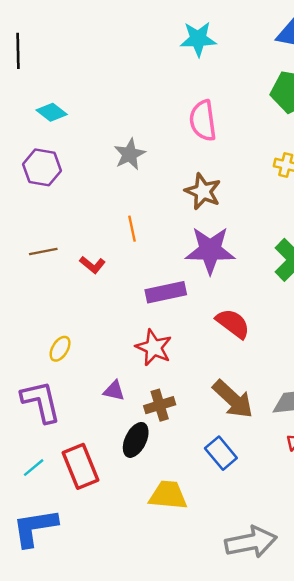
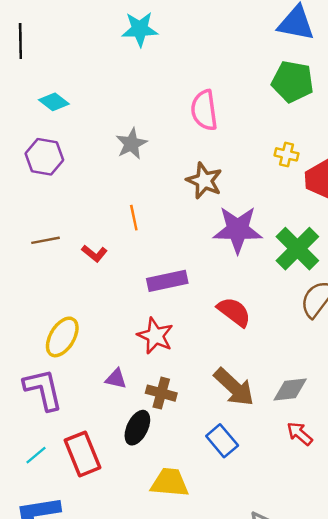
cyan star: (198, 39) -> (140, 29), moved
purple star: (210, 250) -> (238, 230), moved
yellow ellipse: (60, 349) -> (62, 337), size x1.6
brown cross: (160, 405) -> (161, 393), turned 32

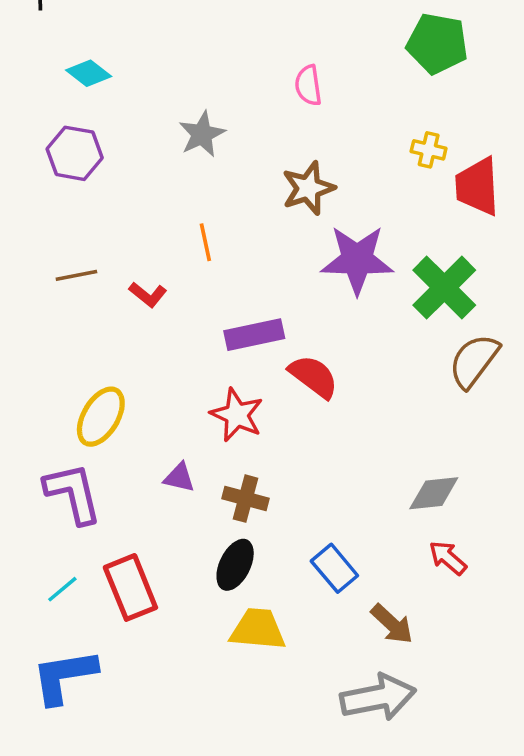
pink semicircle: (204, 110) -> (308, 85), size x0.7
brown star: (204, 181) -> (308, 188), turned 30
red semicircle: (234, 312) -> (314, 377), moved
brown arrow: (234, 387) -> (392, 624), moved, size x0.7
black ellipse: (137, 428) -> (235, 565), moved

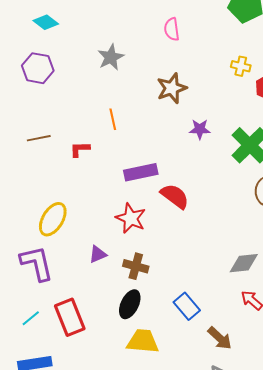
purple star: (357, 260) -> (200, 129), size x0.5
red L-shape: (148, 295) -> (80, 149), turned 140
purple triangle: (179, 478) -> (98, 254), turned -36

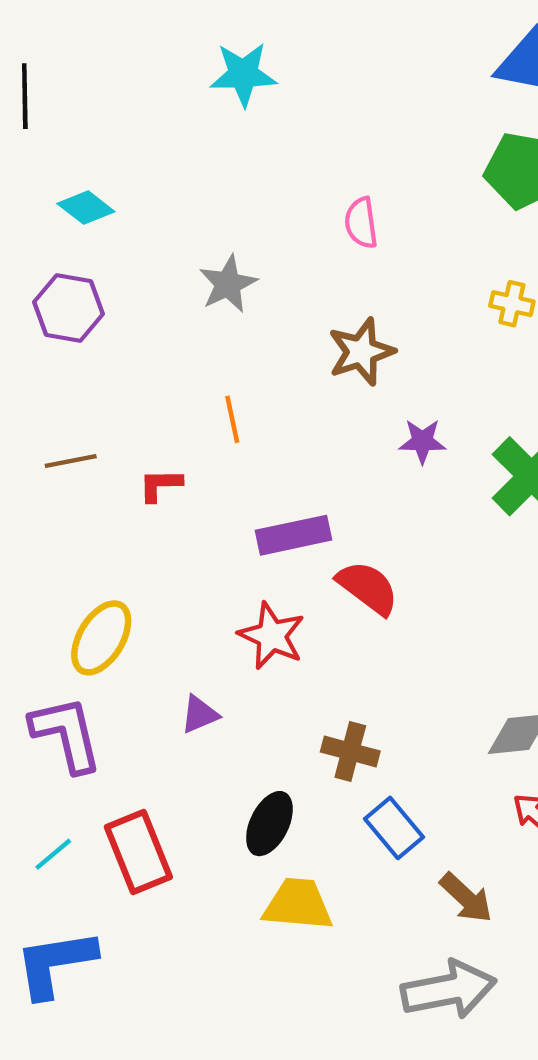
brown cross: (136, 266) -> (350, 751), moved

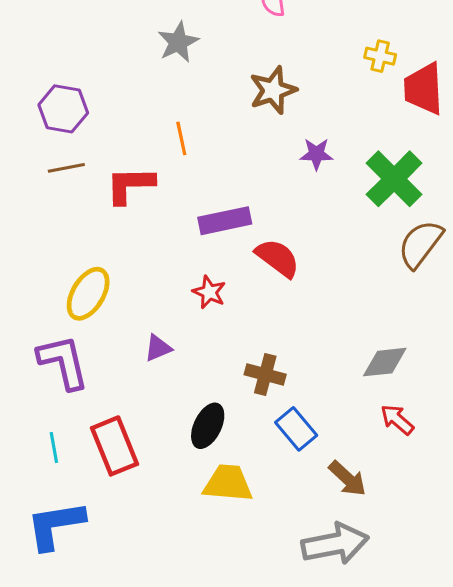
purple hexagon: (68, 308) -> (63, 109), moved
red L-shape: (160, 485) -> (130, 185), size x1.6
red star: (272, 636) -> (209, 292), size x0.7
cyan line: (53, 854) -> (54, 448), turned -60

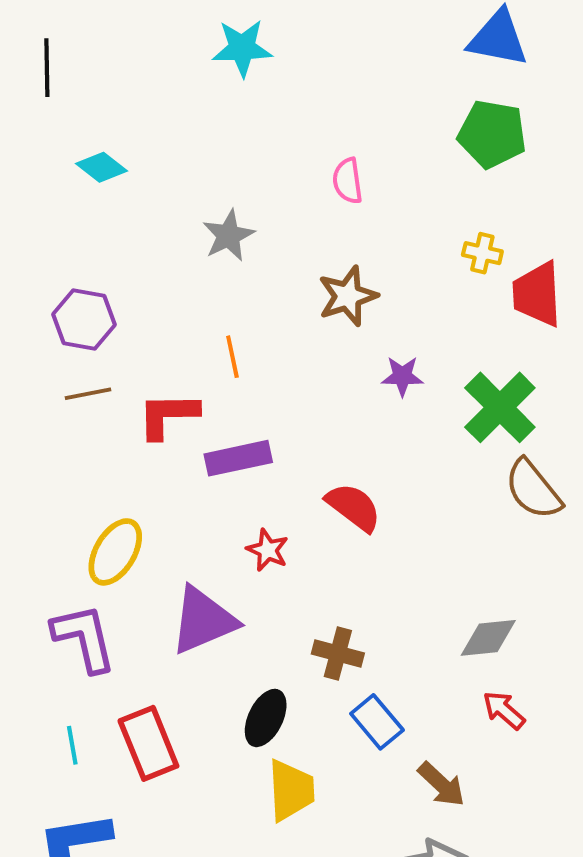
purple rectangle: (225, 221) -> (238, 458), moved
brown semicircle: (420, 244) -> (533, 489), turned -76
purple triangle: (158, 348) -> (203, 620), size x2.0
yellow trapezoid: (228, 483) -> (291, 790), turned 82

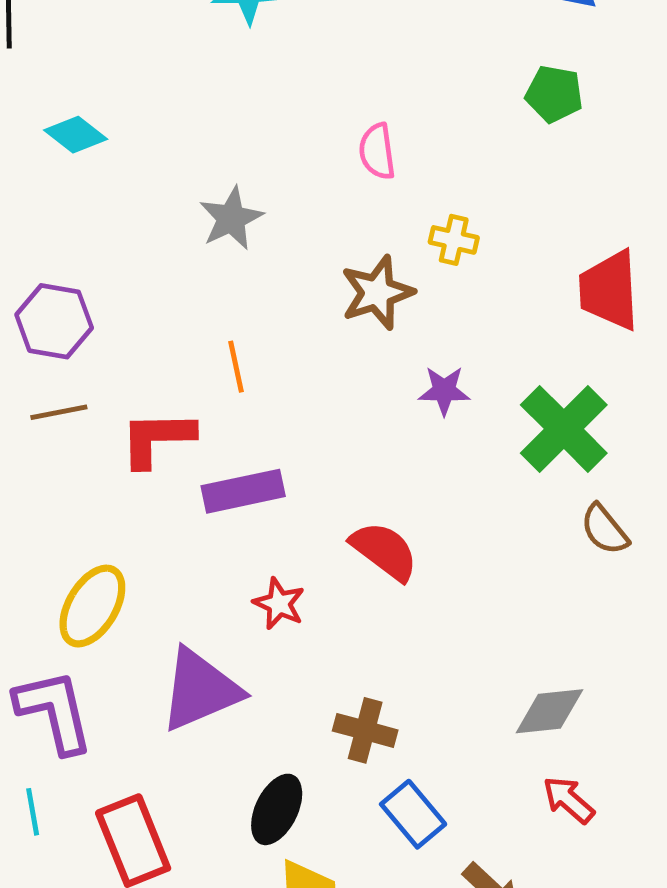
green pentagon: (492, 134) -> (554, 94), size x0.7
yellow cross: (482, 253) -> (454, 240), moved
brown semicircle: (533, 489) -> (604, 529), size x0.7
cyan line: (72, 745) -> (33, 812), moved

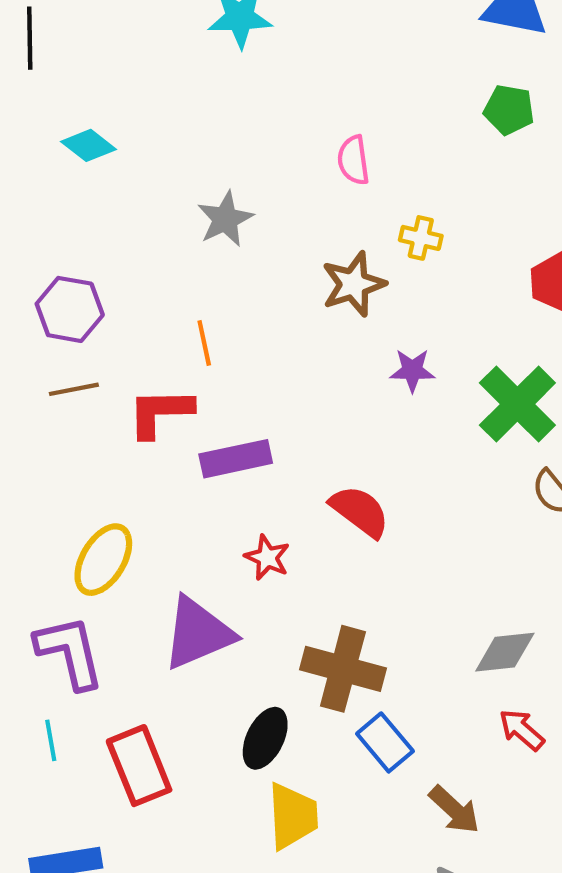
orange line: (236, 367) -> (204, 343), moved
brown cross: (365, 730) -> (343, 669), size x1.5

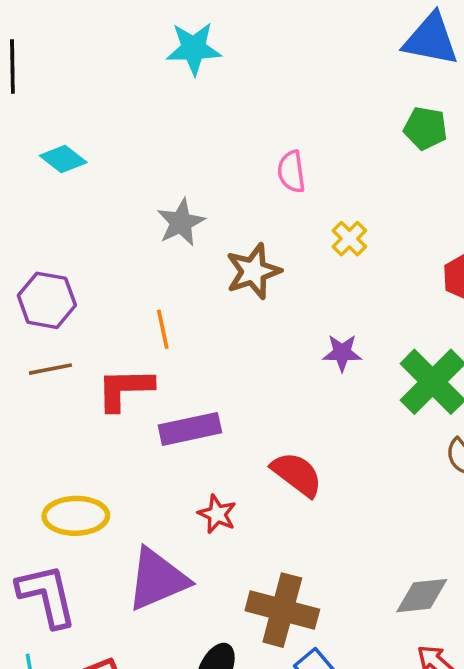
yellow cross: (421, 238) -> (349, 239), turned 32
brown star: (353, 284) -> (253, 271), moved
yellow ellipse: (103, 560) -> (76, 516), turned 58

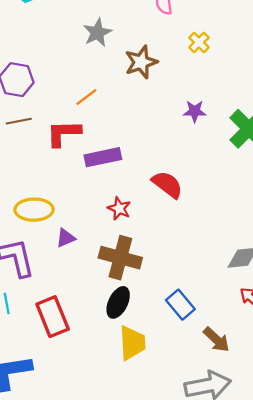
orange line: (163, 329) -> (86, 97), turned 65
purple triangle: (157, 579) -> (66, 238), moved, size x0.5
brown cross: (282, 610) -> (120, 258), moved

